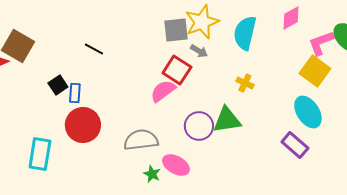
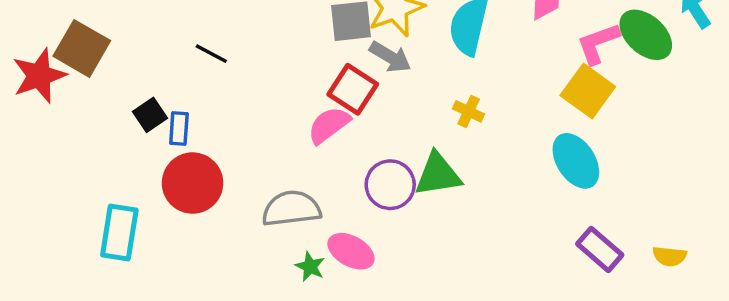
gray arrow: (199, 51) -> (390, 57), size x1.4
purple rectangle: (295, 145) -> (600, 249), moved

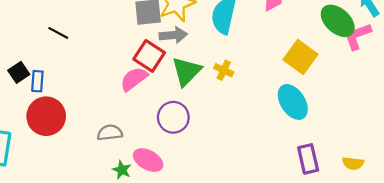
pink L-shape: (598, 43) -> (357, 36), moved
gray arrow: (390, 57) -> (173, 35), turned -36
green triangle: (438, 175) -> (186, 71), moved, turned -36
gray semicircle: (291, 209) -> (110, 133), size x0.7
purple rectangle: (600, 249) -> (308, 159), turned 36

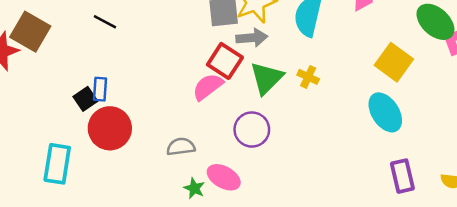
black line: (58, 33) -> (105, 22), moved
black square: (19, 72) -> (85, 99), moved

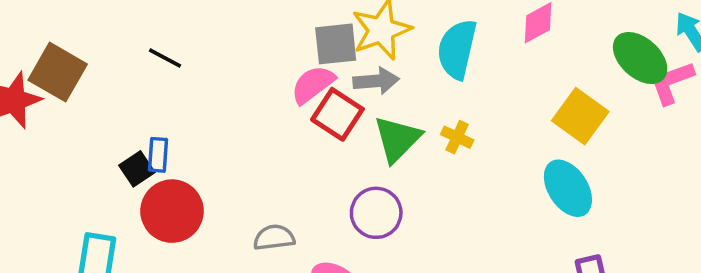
pink semicircle: (208, 87) -> (313, 84), moved

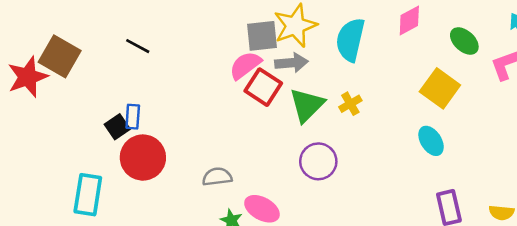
green ellipse: (640, 58) -> (464, 41), moved, size x0.7
yellow cross: (457, 137) -> (350, 104), turned 35
cyan ellipse: (568, 188) -> (431, 141), size x0.7
purple circle: (376, 213) -> (318, 161), moved

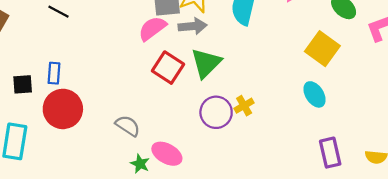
red square: (263, 87) -> (168, 68), moved
yellow cross: (350, 104) -> (244, 106), moved
black square: (117, 127) -> (23, 84), moved, turned 30
gray semicircle: (217, 177) -> (128, 126), turned 40

